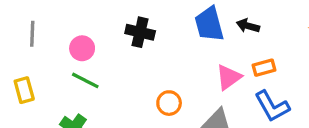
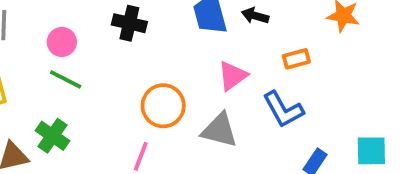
orange rectangle: (264, 68) -> (296, 59), moved
orange circle: (169, 103) -> (163, 106), size x1.5

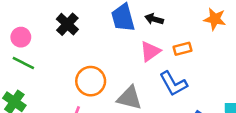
black cross: (129, 23) -> (67, 24), turned 30
pink triangle: (233, 76) -> (150, 51), moved

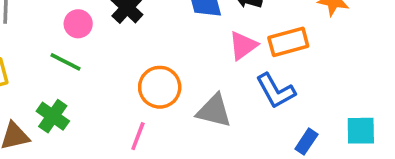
pink circle: (21, 37) -> (78, 24), moved
orange rectangle: (182, 49) -> (288, 42), size x1.5

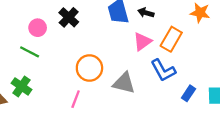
orange rectangle: (288, 42) -> (171, 39), turned -45
blue rectangle: (306, 142) -> (188, 93), moved

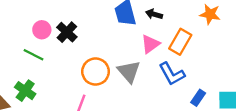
black cross: (69, 17) -> (67, 32), moved
gray triangle: (124, 83) -> (129, 72), moved, turned 35

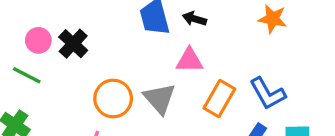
orange rectangle: (180, 42) -> (219, 98), moved
pink triangle: (150, 44) -> (189, 60), turned 36
blue L-shape: (172, 74) -> (268, 94), moved

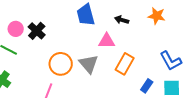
black arrow: (194, 19) -> (122, 20), moved
blue L-shape: (268, 94) -> (171, 61), moved

